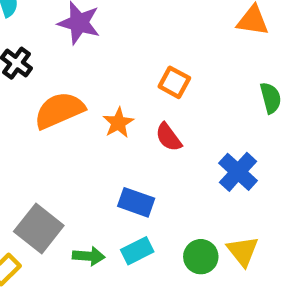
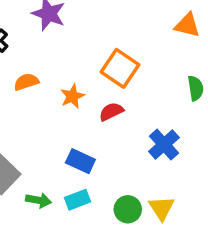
orange square: (174, 82) -> (120, 68), size x1.5
orange semicircle: (59, 110) -> (26, 82), size x0.6
red semicircle: (169, 137) -> (111, 112), turned 95

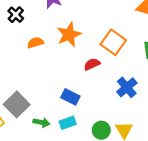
orange square: (120, 68) -> (113, 42), moved
orange star: (72, 96) -> (69, 35), moved, size x1.5

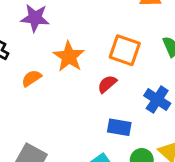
blue rectangle: (70, 97) -> (119, 127), moved

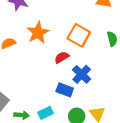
blue cross: (157, 99) -> (82, 74), moved

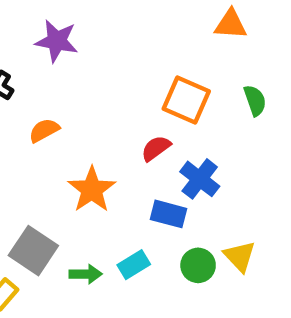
orange star: (38, 33) -> (92, 190), moved

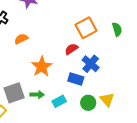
orange square: (186, 100) -> (86, 28), turned 35
gray square: (33, 251) -> (14, 93), turned 35
green arrow: (86, 274) -> (37, 95), moved

